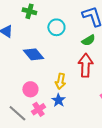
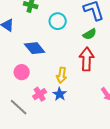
pink circle: (30, 89) -> (22, 72), moved
pink cross: (38, 109) -> (40, 94), moved

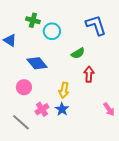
cyan circle: (58, 21) -> (52, 31), moved
green semicircle: (90, 34) -> (78, 53), moved
red arrow: (87, 59) -> (89, 74), size x0.7

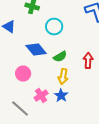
cyan circle: (52, 31) -> (54, 26), moved
green semicircle: (78, 53) -> (60, 56), moved

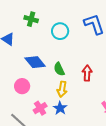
cyan circle: (54, 26) -> (60, 31), moved
green semicircle: (60, 56) -> (59, 69), turned 96

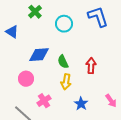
green cross: (31, 19) -> (35, 12), turned 32
blue diamond: (35, 62) -> (39, 55), turned -55
blue star: (60, 108) -> (81, 104), moved

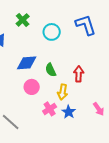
pink circle: (26, 79) -> (32, 87), moved
yellow arrow: (66, 82) -> (63, 92), moved
pink cross: (44, 101) -> (50, 109), moved

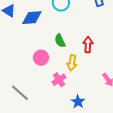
blue diamond: (27, 63) -> (32, 18), moved
blue star: (69, 112) -> (78, 102), moved

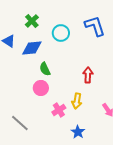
green semicircle: (60, 41) -> (45, 69), moved
yellow arrow: (72, 63) -> (77, 101), moved

